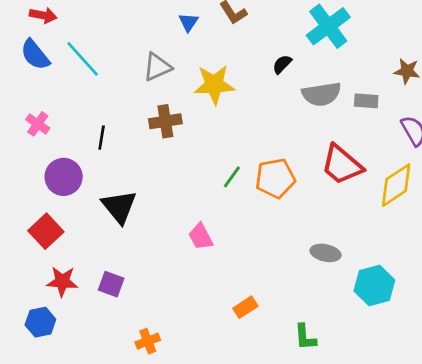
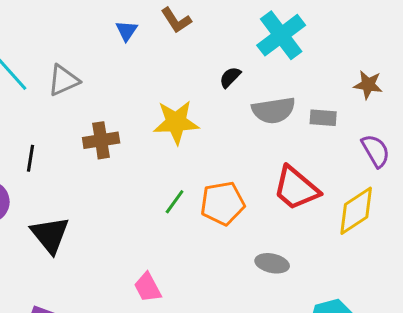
gray triangle: (157, 67) -> (64, 80), moved
yellow star: (214, 85) -> (176, 122), moved
pink trapezoid: (201, 237) -> (148, 287), moved
gray ellipse: (326, 253) -> (272, 263), moved

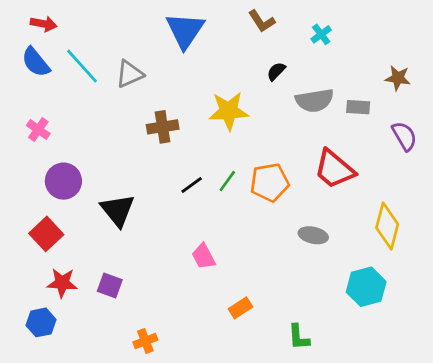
brown L-shape: (176, 20) -> (262, 21), moved
blue triangle: (127, 31) -> (185, 30), size x2.0
cyan cross: (281, 35) -> (321, 34), size x0.5
black line: (31, 158) -> (192, 185), moved, turned 45
yellow diamond: (356, 211) -> (387, 226), moved, turned -42

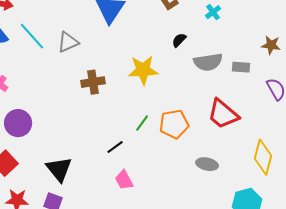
black line: (192, 185) -> (115, 147), moved
black triangle: (118, 210) -> (59, 169), moved

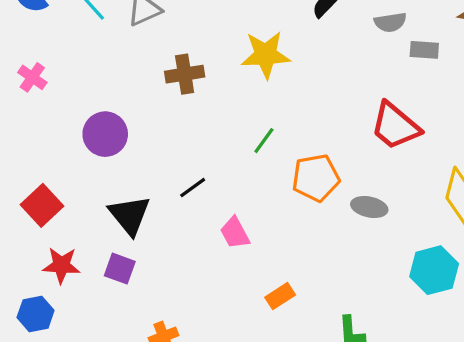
gray semicircle: (208, 62) -> (390, 22), moved, size x0.7
purple circle: (18, 123) -> (105, 134), moved
orange pentagon: (174, 124) -> (316, 178), moved
black line: (115, 147) -> (193, 188), moved

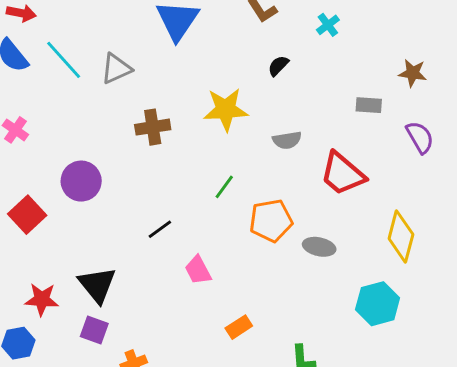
gray semicircle: (390, 22) -> (287, 140), moved
red square: (42, 205) -> (27, 215), moved
black triangle: (129, 215) -> (97, 285), moved
purple square: (120, 269) -> (94, 330), moved

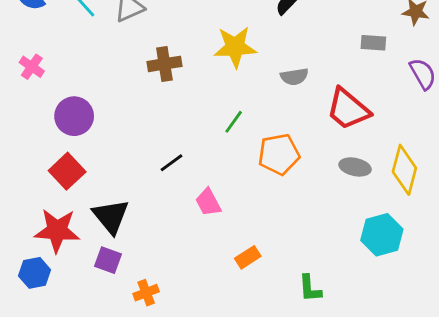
purple circle: (81, 181) -> (74, 116), moved
red square: (27, 215) -> (67, 171), moved
gray ellipse: (319, 247) -> (355, 167), moved
red star: (42, 299) -> (57, 231), size x1.4

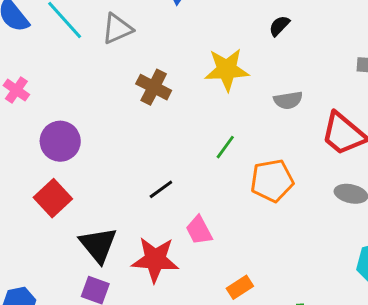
brown cross: (164, 64) -> (154, 87), turned 36
red star: (57, 231) -> (155, 259), moved

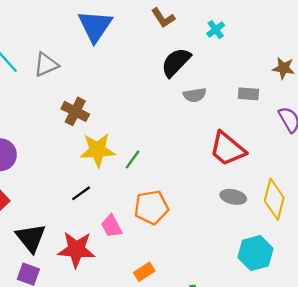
black semicircle: (279, 26) -> (176, 62), size x1.8
yellow star: (227, 70) -> (97, 150), moved
gray semicircle: (288, 100) -> (195, 95), moved
orange pentagon: (272, 181) -> (151, 207), moved

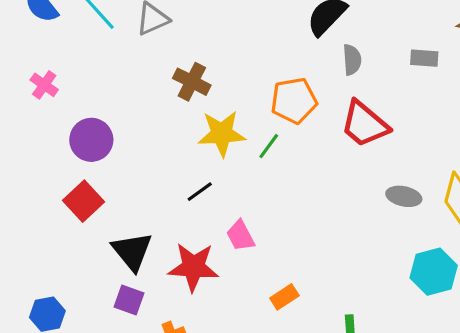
gray semicircle: (195, 95) -> (352, 60), turned -85
red trapezoid: (227, 149) -> (365, 124), moved
orange pentagon: (151, 207) -> (294, 101), moved

